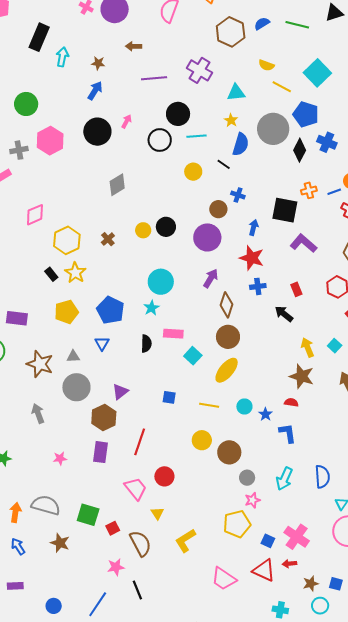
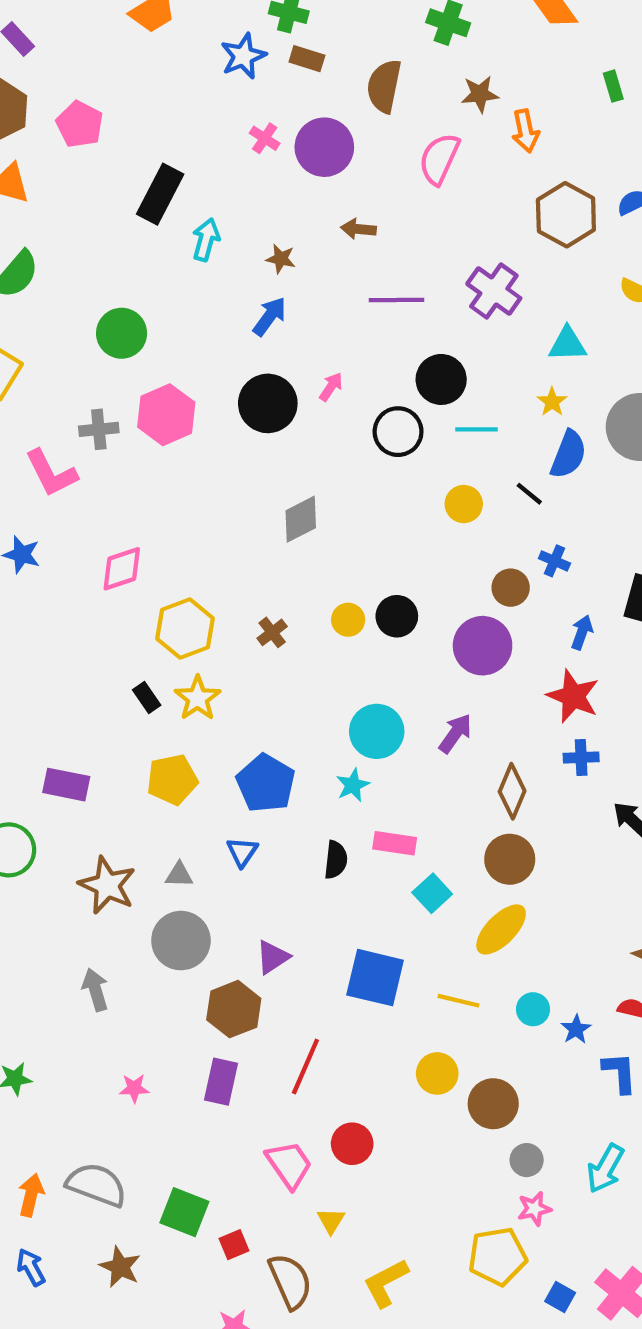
purple arrow: (211, 278) -> (455, 733), moved
blue square: (169, 397) -> (375, 978), size x2.0

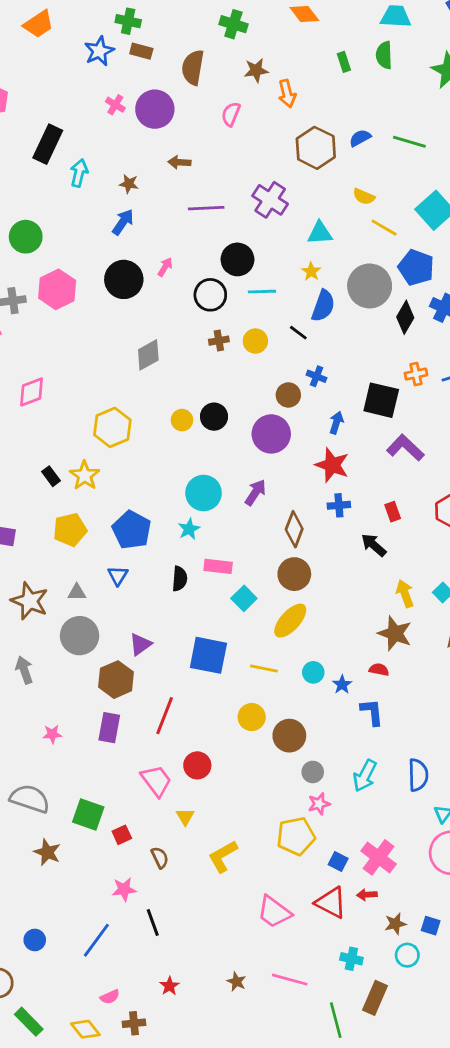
pink semicircle: (439, 159) -> (231, 114), size x0.7
yellow hexagon: (185, 629) -> (112, 427), moved
brown cross: (272, 632) -> (219, 341), moved, turned 30
brown semicircle: (290, 1281) -> (160, 858), size x0.6

